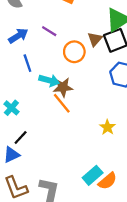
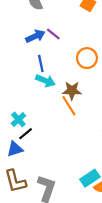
purple line: (49, 31) -> (53, 34), moved
cyan arrow: (49, 80) -> (45, 81), moved
cyan cross: (11, 108) -> (18, 119), moved

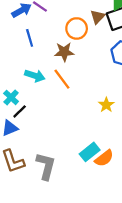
cyan arrow: (45, 81) -> (35, 76), moved
brown star: (72, 91) -> (64, 52), moved

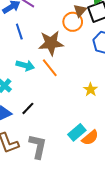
orange circle: (77, 28) -> (73, 22), moved
brown star: (64, 52) -> (51, 43), size x1.4
black line: (20, 111) -> (28, 108), moved

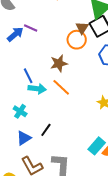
blue line: (19, 32) -> (28, 76), moved
brown star: (51, 43) -> (59, 63), size x0.7

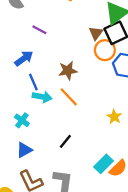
blue arrow: (15, 34) -> (24, 58), moved
orange circle: (77, 40) -> (105, 50), moved
black line: (46, 130) -> (65, 141), moved

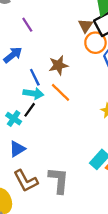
purple line: (39, 30) -> (27, 25), turned 32
blue line: (33, 82) -> (35, 77), moved
black line: (65, 141) -> (30, 110), moved

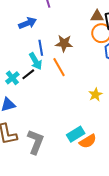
brown triangle: (85, 26) -> (97, 16), turned 40
cyan arrow: (33, 93) -> (36, 61), turned 36

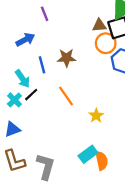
cyan arrow: (36, 61) -> (22, 79), moved
orange line: (59, 67) -> (66, 96), moved
yellow star: (95, 94) -> (96, 116), moved
orange semicircle: (88, 141) -> (102, 161), turned -66

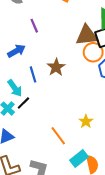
brown triangle: (99, 25) -> (87, 35), size x1.6
brown star: (67, 58) -> (56, 67), turned -30
orange line: (66, 96) -> (58, 136), moved

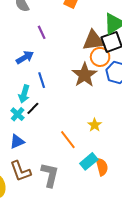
brown star: (56, 67) -> (84, 75), moved, size x1.4
cyan arrow: (15, 88) -> (24, 94), turned 54

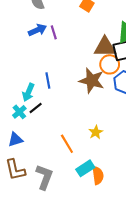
blue arrow: (25, 57) -> (37, 30), moved
brown star: (84, 75) -> (92, 81), turned -30

